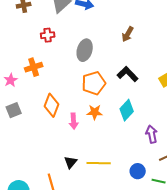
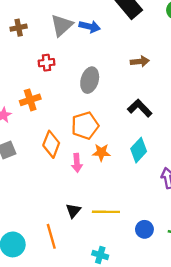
brown arrow: (128, 34) -> (140, 61), turned -126
orange pentagon: (94, 83) -> (85, 126), moved
blue circle: (138, 171) -> (144, 229), moved

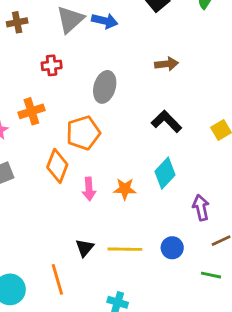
orange pentagon: (85, 126) -> (83, 133), moved
orange star: (101, 152) -> (125, 189), moved
blue circle: (144, 229) -> (172, 248), moved

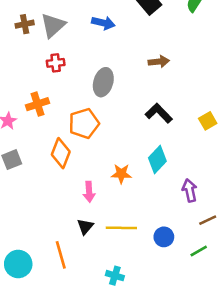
gray triangle: (70, 19) -> (53, 25), moved
pink arrow: (89, 189) -> (89, 192), moved
blue circle: (172, 248) -> (164, 237), moved
green line: (211, 275) -> (199, 251), turned -42

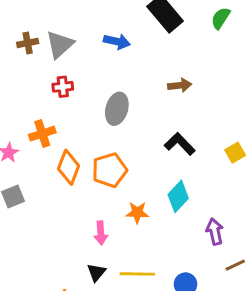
orange pentagon: (84, 123) -> (109, 170), moved
orange diamond: (61, 153) -> (69, 167), moved

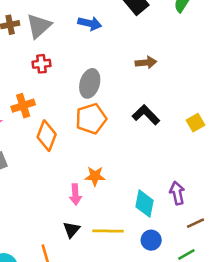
orange pentagon: (109, 170) -> (91, 119), moved
cyan diamond: (178, 196) -> (145, 204), moved, turned -32
orange star: (137, 213) -> (95, 176), moved

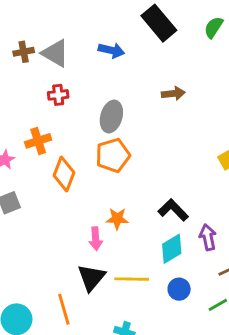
gray triangle: (39, 26) -> (55, 53), turned -48
black L-shape: (146, 115) -> (173, 210), moved
cyan diamond: (145, 204) -> (172, 249), turned 48
black triangle: (71, 230) -> (91, 278), size x1.5

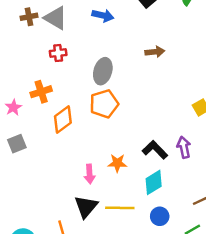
orange diamond: (64, 174) -> (63, 120), turned 32
orange star: (117, 219) -> (117, 163), moved
purple arrow: (208, 237) -> (184, 147), moved

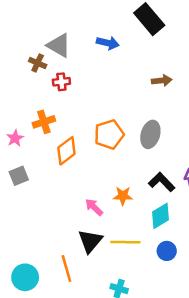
brown cross: (29, 17) -> (38, 63), moved, turned 35
gray ellipse: (103, 71) -> (150, 134), moved
pink arrow: (90, 174) -> (94, 207), turned 138

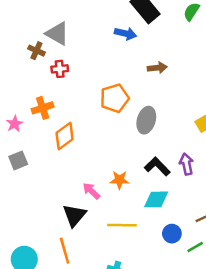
blue arrow: (108, 43) -> (126, 34), moved
orange pentagon: (109, 134) -> (115, 98), moved
cyan diamond: (160, 216) -> (156, 199), turned 30
black triangle: (90, 241) -> (74, 215), moved
blue circle: (167, 251) -> (172, 234), moved

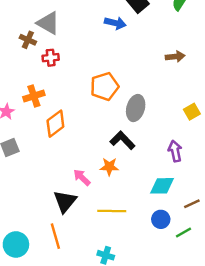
brown arrow: (157, 68) -> (175, 57), moved
black L-shape: (157, 167) -> (122, 140), moved
cyan diamond: (156, 199) -> (162, 186), moved

